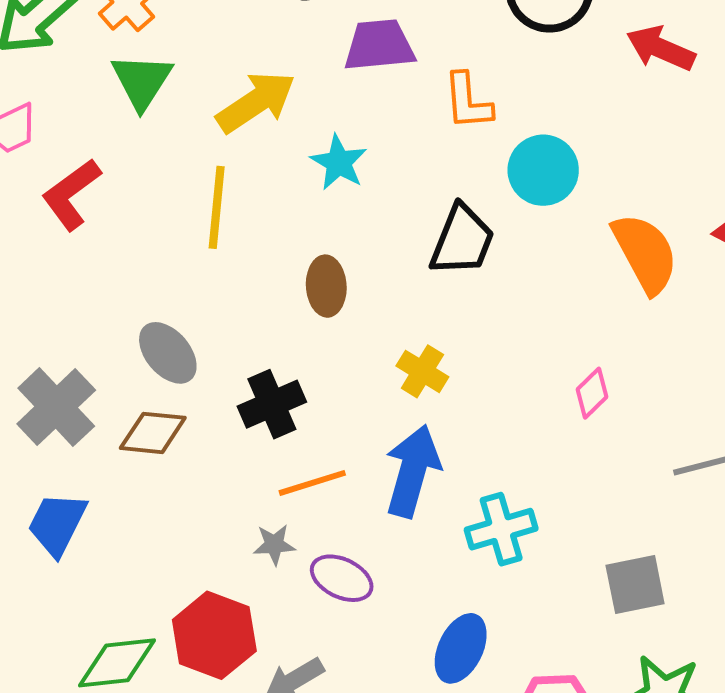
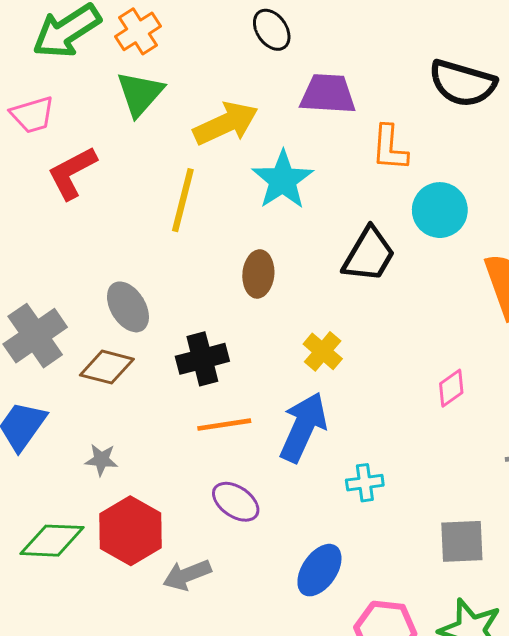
cyan star: (339, 163) -> (283, 180), size x1.4
cyan cross: (501, 529) -> (365, 483), size x0.7
gray star: (274, 545) -> (101, 460), moved

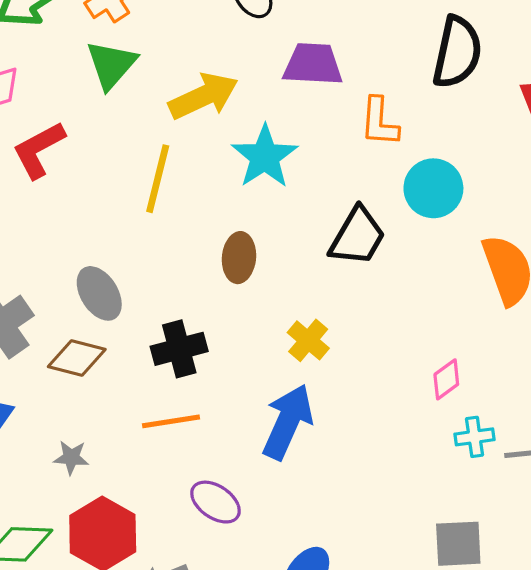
black semicircle: (462, 83) -> (457, 52), turned -94
orange line: (224, 425) -> (171, 421), moved
cyan cross: (365, 483) -> (475, 437), moved

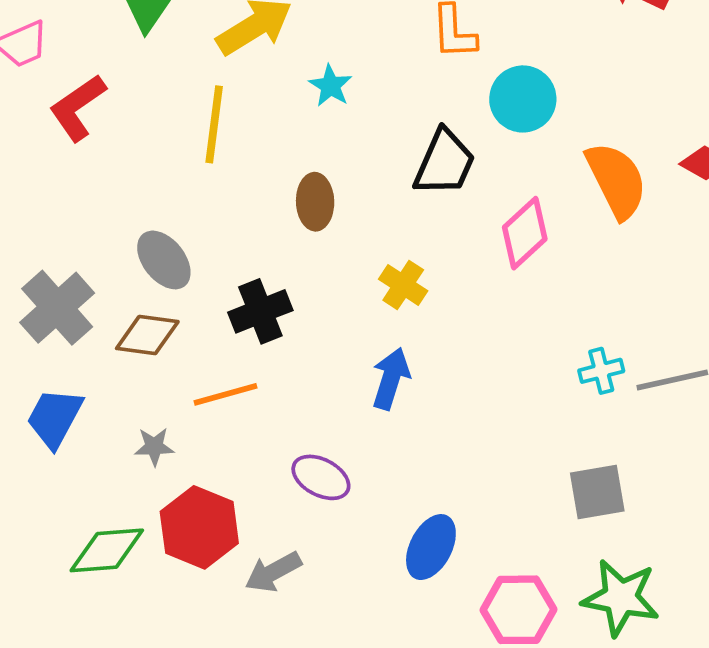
cyan star: (265, 157) -> (330, 86), size x0.6
pink diamond: (446, 379) -> (525, 233), moved, size x1.5
orange line: (171, 421) -> (225, 394), moved
blue arrow: (288, 422) -> (391, 379), size x0.7

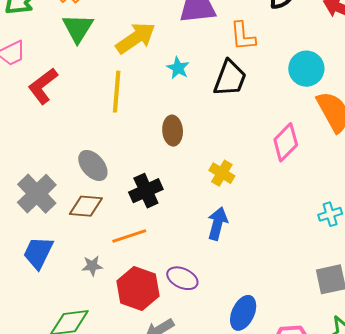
cyan circle: (523, 99) -> (306, 69), moved
black trapezoid: (444, 163) -> (230, 78), moved
red hexagon: (199, 527) -> (138, 289), moved

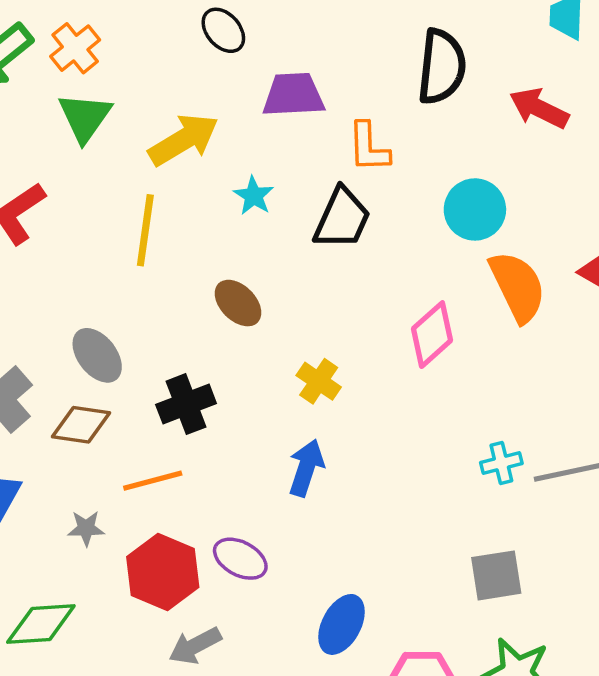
brown ellipse: (173, 131) -> (238, 303), turned -44

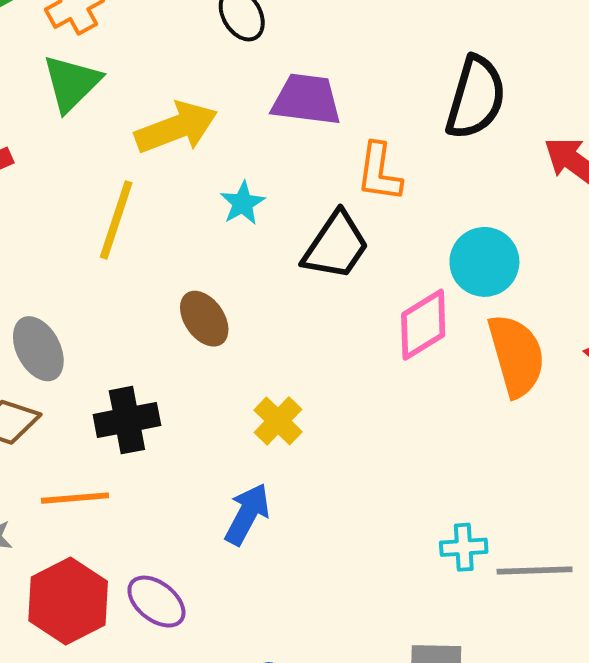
pink diamond: (432, 335) -> (423, 325), moved

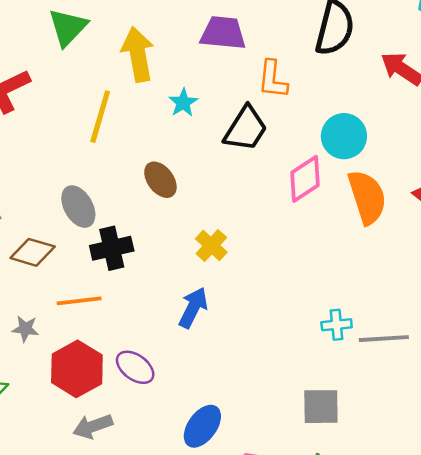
yellow arrow: (176, 128) -> (138, 54), turned -78
gray ellipse: (38, 349) -> (78, 207), moved

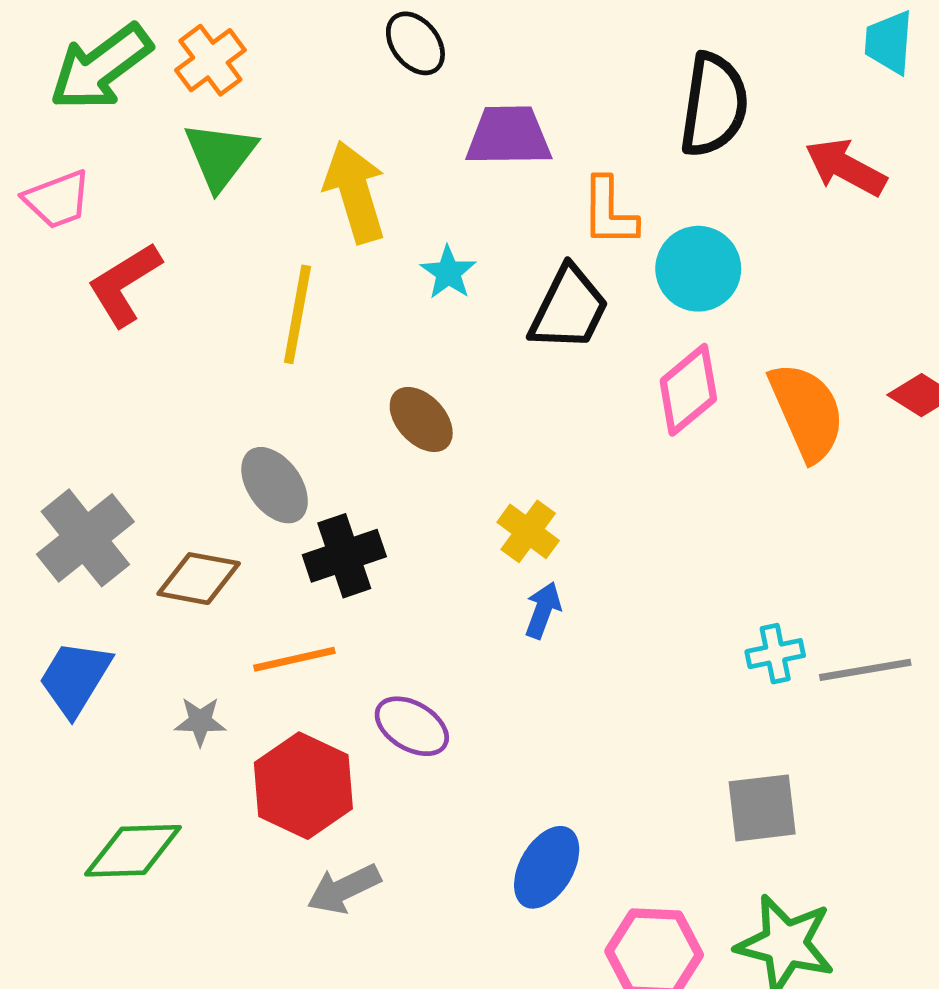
cyan circle: (344, 136) -> (698, 269), moved
blue arrow: (193, 308) -> (543, 610), moved, size x0.7
purple ellipse: (135, 367) -> (412, 726), moved

